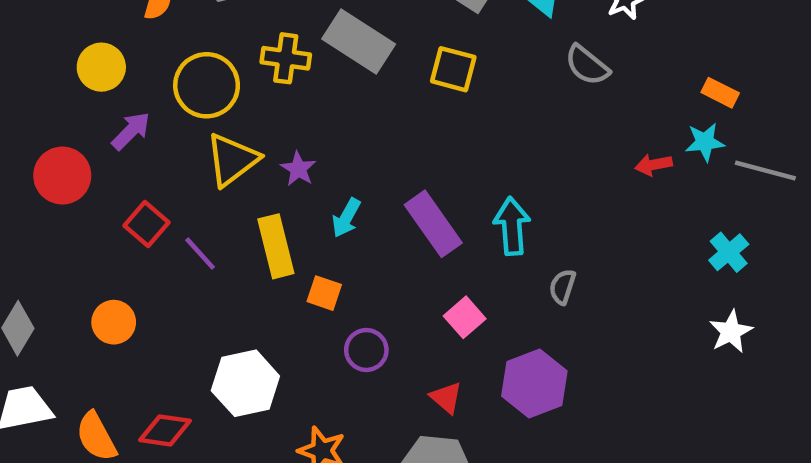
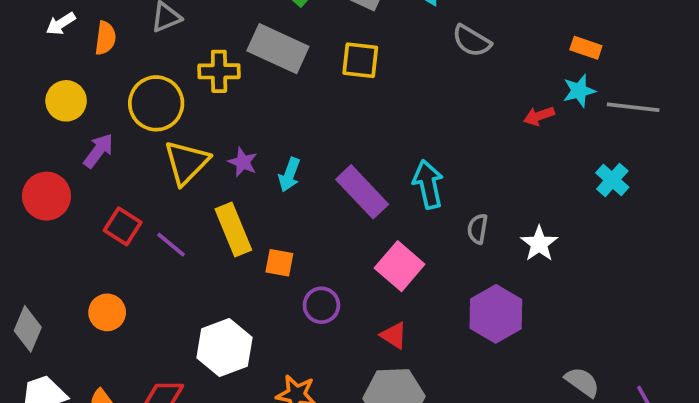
cyan arrow: (346, 218) -> (289, 175), moved
pink square: (465, 317) -> (400, 266), size x1.4
white star: (731, 332) -> (539, 244), moved
purple hexagon: (534, 384) -> (496, 314), moved

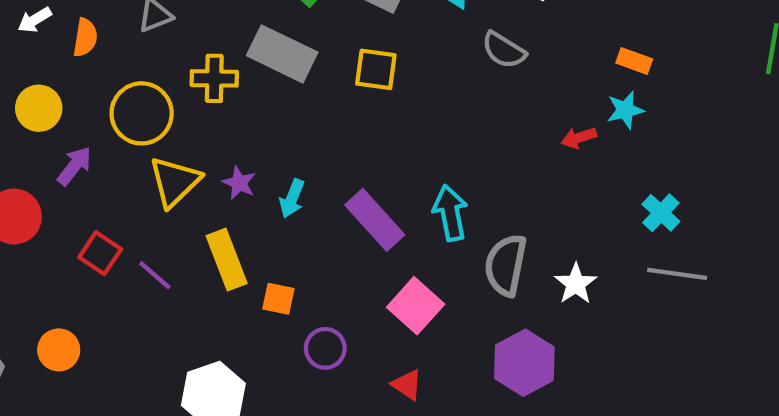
gray line: (633, 107) -> (677, 274), moved
gray semicircle: (478, 229) -> (506, 265), size x1.8
orange circle: (107, 312) -> (59, 350), moved

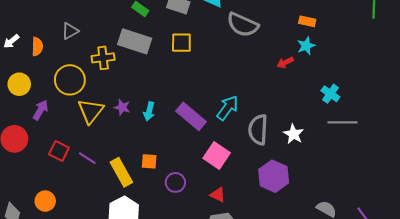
gray semicircle: (504, 50) -> (243, 25), size x1.4
cyan arrow: (450, 213) -> (227, 108), turned 55
yellow rectangle: (227, 260) -> (121, 172), moved

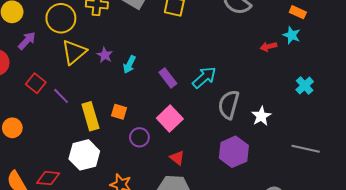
cyan star: (306, 46) -> (292, 35), turned 30
purple rectangle: (191, 116) -> (168, 78), size x0.7
gray line: (342, 122) -> (306, 149), moved
pink square: (217, 156) -> (170, 119), moved

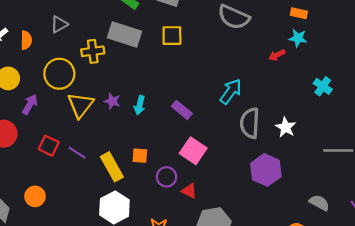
cyan arrow: (204, 77) -> (231, 91), moved
red triangle: (177, 158) -> (189, 191), moved

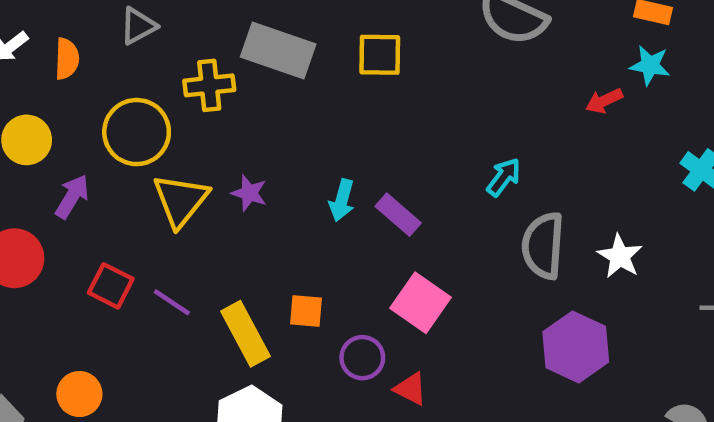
cyan arrow: (231, 91) -> (504, 177), size x0.7
cyan arrow: (140, 105) -> (342, 200), moved

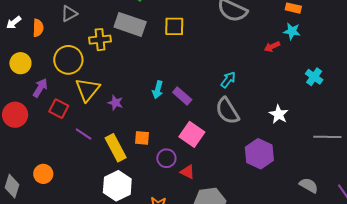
purple star: (249, 193) -> (115, 103), moved
gray semicircle: (543, 246) -> (227, 111), moved, turned -36
red square: (111, 286) -> (59, 109), moved

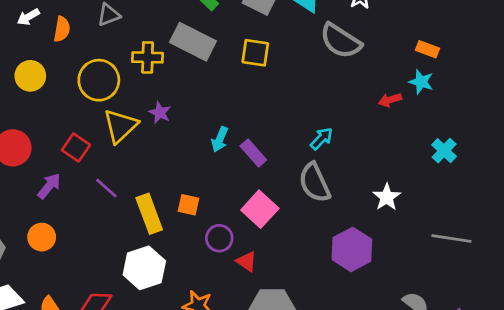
purple arrow: (40, 88) -> (49, 186), moved
purple star: (115, 103) -> (160, 113), moved

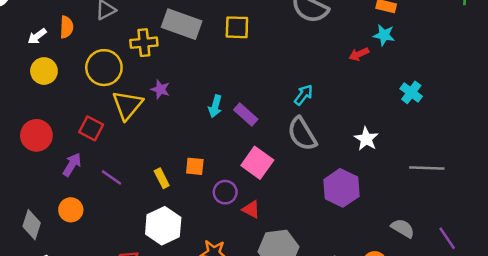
white arrow: (28, 17) -> (37, 36), moved
purple line: (106, 188) -> (112, 177), moved
yellow rectangle: (149, 214) -> (162, 178), size x0.6

